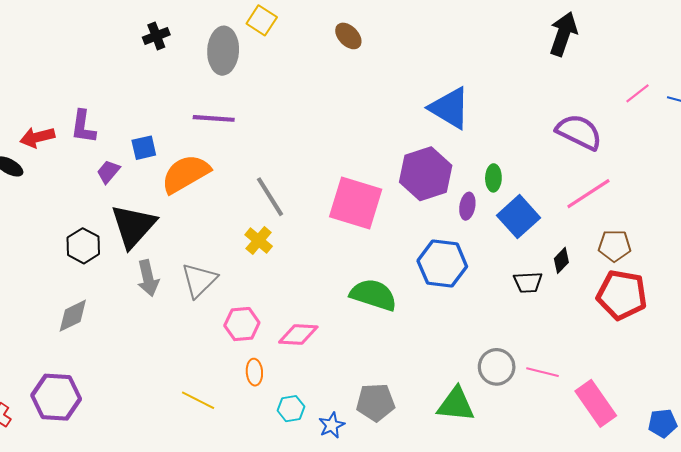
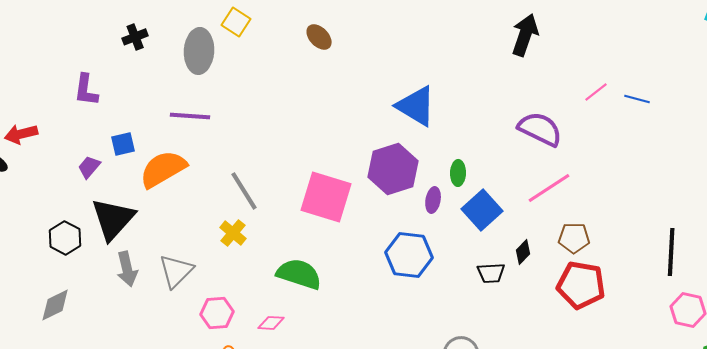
purple L-shape: (83, 127) -> (86, 90), moved
green semicircle: (373, 295) -> (299, 274), moved
pink diamond: (298, 335) -> (271, 323), size x0.7

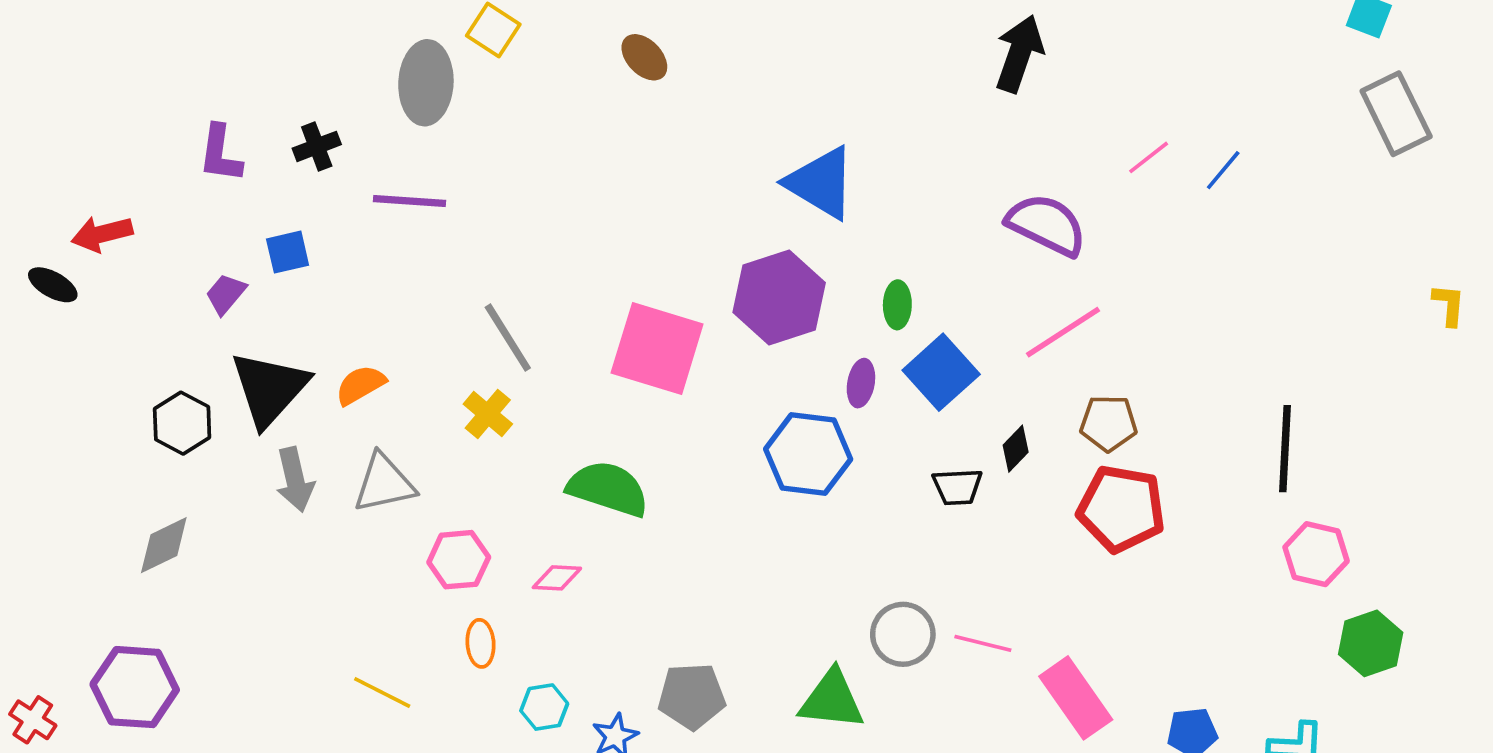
black cross: (135, 37) -> (317, 146), moved
blue line: (637, 99) -> (1223, 170), turned -65
orange semicircle: (163, 169) -> (360, 385), moved, size x0.6
purple ellipse: (433, 200) -> (861, 383), moved
gray triangle: (176, 271) -> (384, 483), turned 33

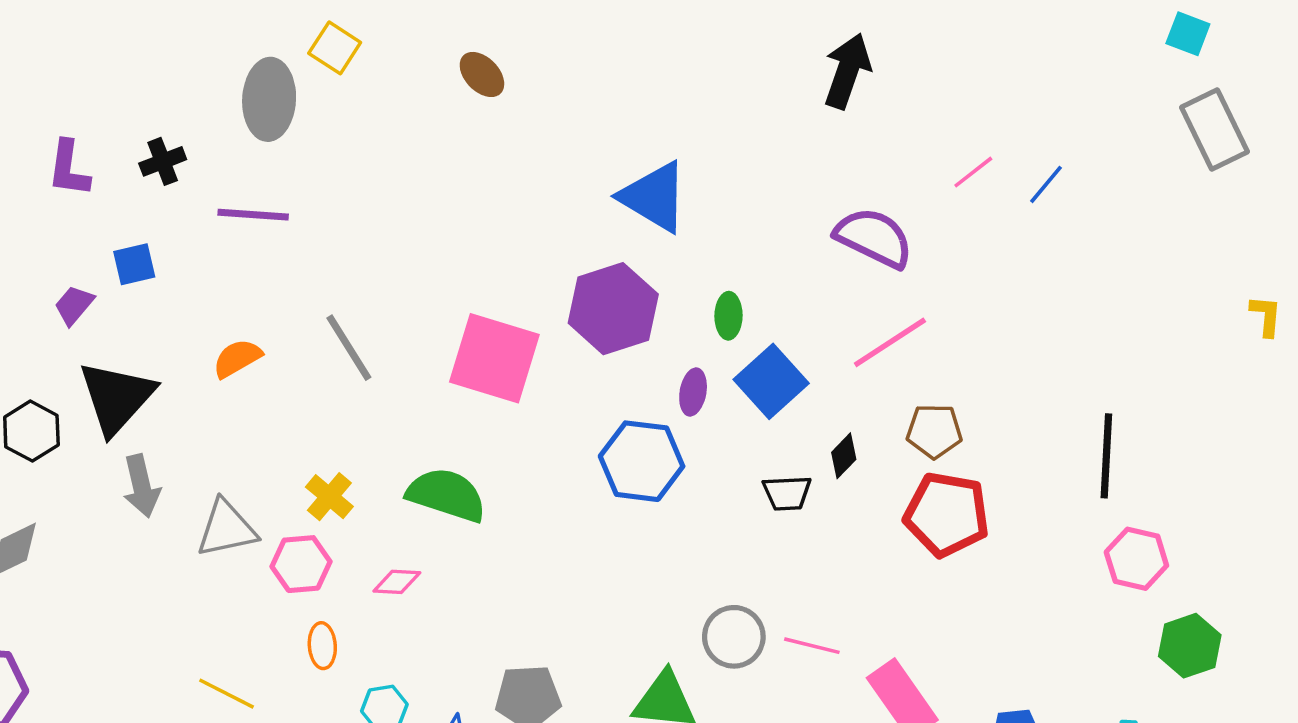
orange semicircle: (360, 385) -> (237, 358), moved
yellow cross: (488, 414) -> (329, 497), moved
gray triangle: (384, 483) -> (227, 529), moved

